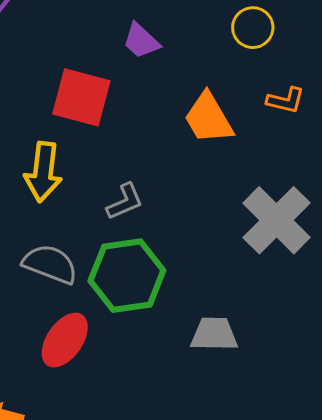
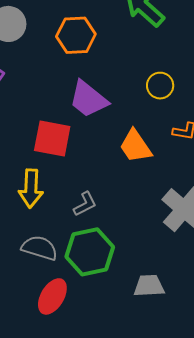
purple trapezoid: (141, 41) -> (88, 99), size x1.6

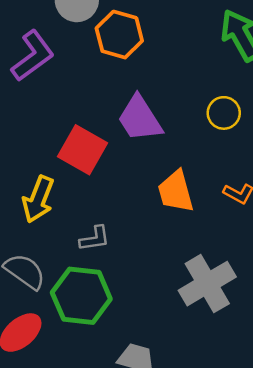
orange hexagon: (76, 35) -> (119, 35), moved
yellow circle: (160, 86) -> (224, 113), moved

